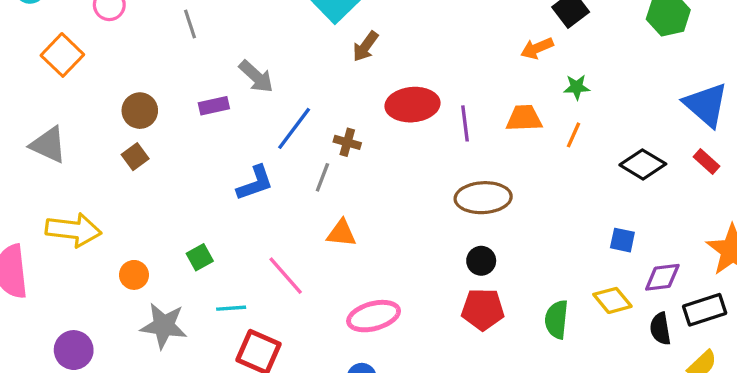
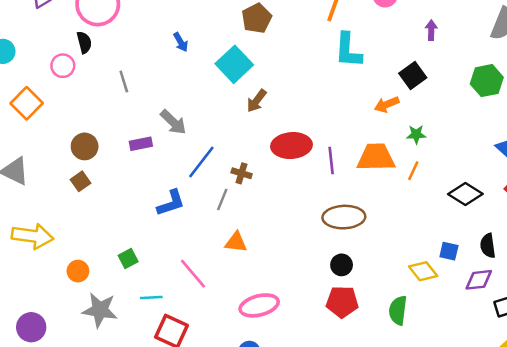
orange trapezoid: (524, 118) -> (376, 157), size x1.4
yellow diamond: (612, 300) -> (423, 271), moved
black semicircle: (660, 329) -> (488, 246), moved

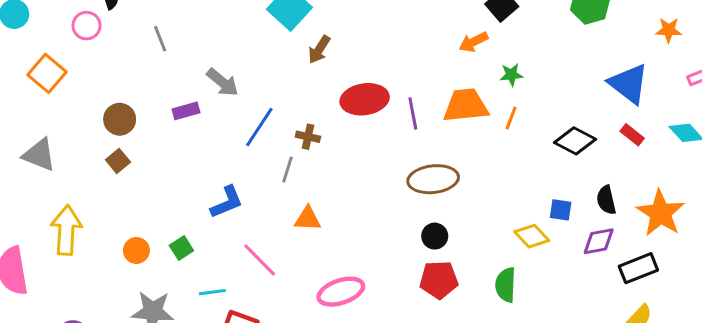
blue L-shape: (171, 203) -> (227, 202), moved
yellow arrow: (33, 236) -> (66, 230), turned -90
orange circle: (78, 271) -> (136, 250), moved

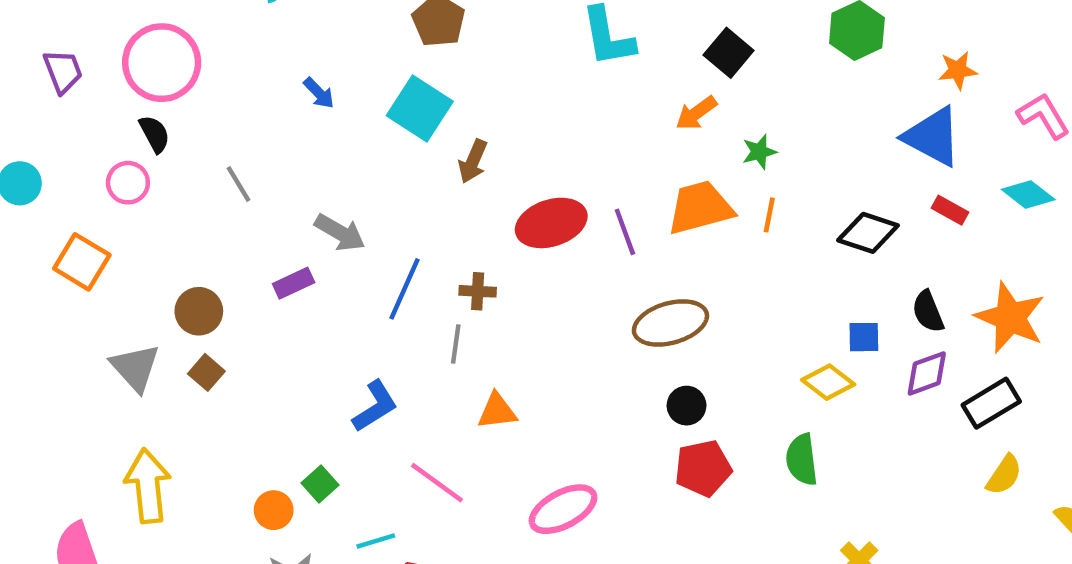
orange star: (669, 30) -> (958, 70), moved
gray triangle: (39, 155) -> (135, 368), moved, turned 36
orange circle: (136, 250) -> (274, 510), moved

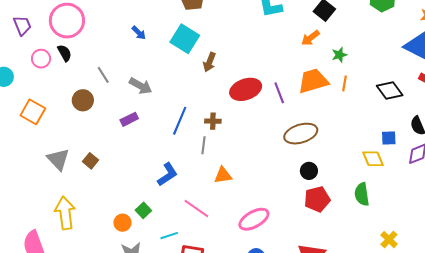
pink circle: (128, 183) -> (41, 59), moved
gray arrow: (340, 233) -> (141, 86), moved
black diamond: (868, 233) -> (390, 91), turned 36
brown circle: (199, 311) -> (83, 100), moved
yellow diamond: (828, 382) -> (373, 159), turned 30

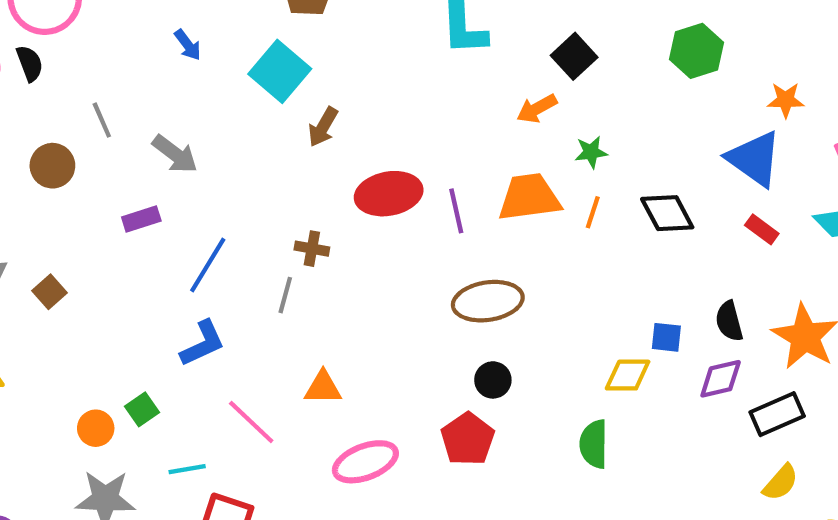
black diamond: (390, 91) -> (667, 213), moved
blue line: (180, 121) -> (208, 265), moved
yellow diamond: (373, 159) -> (628, 375), turned -75
orange triangle: (223, 175) -> (323, 388), moved
red pentagon: (317, 199) -> (468, 439), moved, turned -30

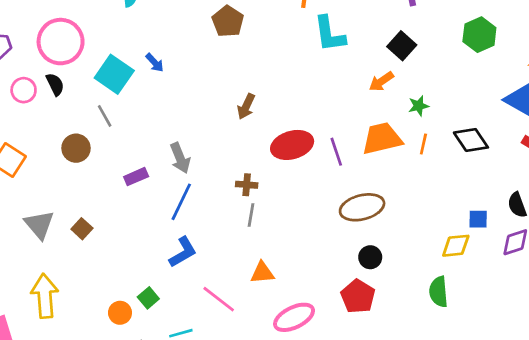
cyan square: (280, 71) -> (114, 74), moved
gray arrow: (175, 154) -> (180, 158), moved, turned 36
gray line: (285, 295) -> (251, 215), moved

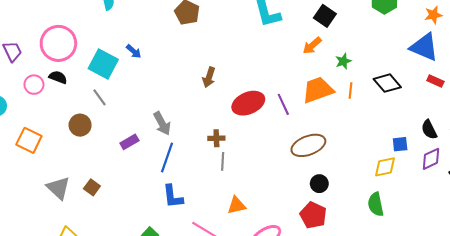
black semicircle: (55, 84) -> (58, 77), turned -36
blue L-shape: (183, 252) -> (173, 197), turned 120

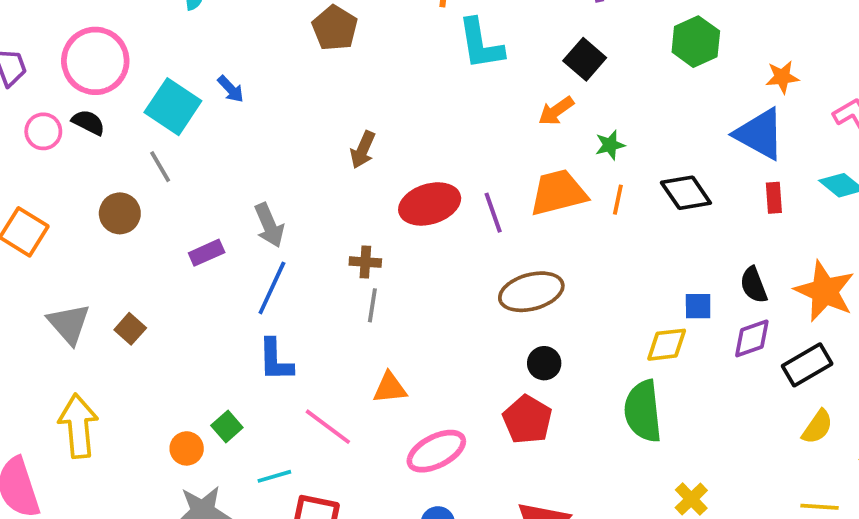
red rectangle: (435, 81) -> (774, 198), turned 56
green semicircle: (376, 204) -> (643, 411), size x1.4

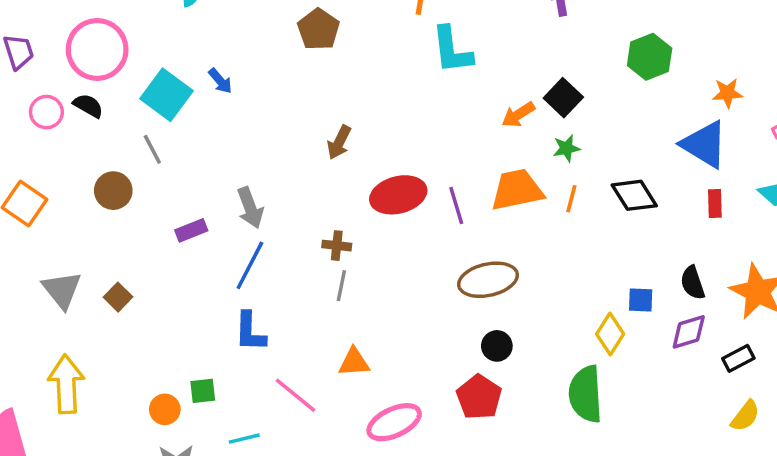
black square: (585, 59) -> (563, 98), moved
yellow diamond: (667, 345) -> (610, 334), turned -54
black rectangle: (807, 365) -> (738, 358), size x0.7
green square: (227, 426) -> (203, 391), turned 32

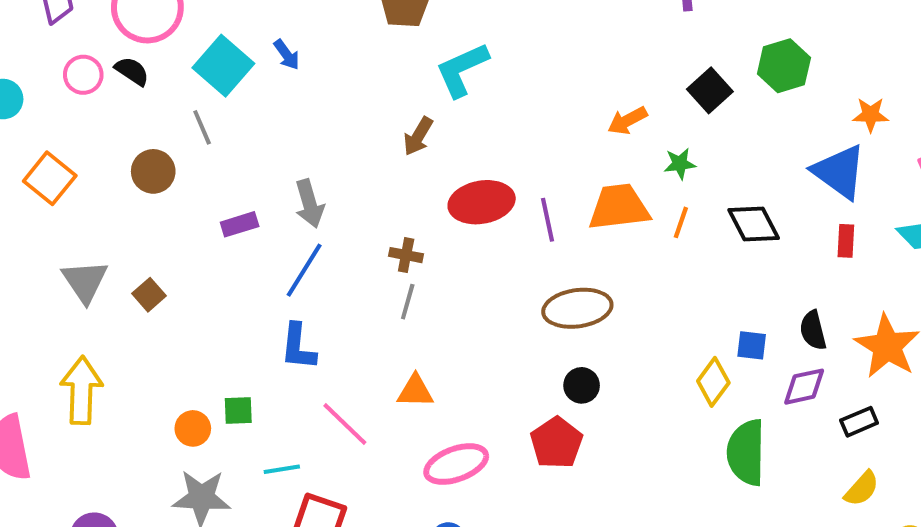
cyan L-shape: (452, 50) -> (462, 70), moved, turned 68
black square: (563, 98) -> (710, 90), moved
green semicircle: (586, 394) -> (746, 452), moved

